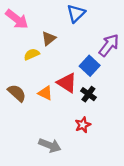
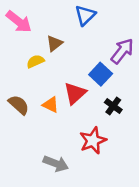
red triangle: (67, 83) -> (75, 93), turned 45
black cross: (88, 94) -> (113, 106), moved
red star: (83, 125) -> (93, 141), size x1.5

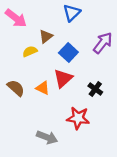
blue square: (101, 74) -> (68, 53), moved
red star: (93, 141) -> (78, 118), turned 30

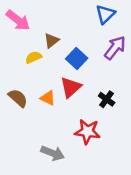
blue triangle: (72, 13) -> (105, 14), moved

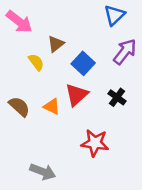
yellow semicircle: (34, 57) -> (36, 62), turned 77
black cross: (107, 99) -> (117, 97), moved
gray arrow: (53, 153) -> (43, 172), moved

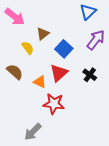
brown semicircle: (19, 106) -> (15, 72), moved
red star: (95, 143) -> (54, 104), moved
gray arrow: (43, 172) -> (33, 132), turned 114

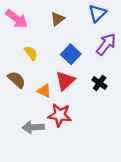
brown triangle: (43, 34) -> (58, 19), moved
gray arrow: (33, 132) -> (33, 127), moved, turned 42

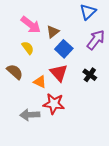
pink arrow: (17, 19) -> (31, 25), moved
brown triangle: (58, 19) -> (53, 32), moved
red triangle: (65, 81) -> (59, 73), turned -30

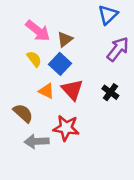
blue square: (64, 49) -> (60, 64), moved
brown semicircle: (15, 72) -> (23, 113), moved
orange triangle: (40, 82) -> (46, 91), moved

